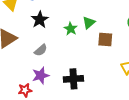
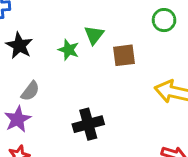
purple star: (41, 75) -> (18, 119), moved

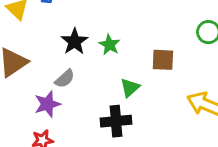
green triangle: (94, 35) -> (130, 88), moved
black star: (19, 46) -> (74, 41), moved

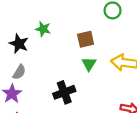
green star: (110, 45) -> (43, 29), moved
green triangle: (130, 88) -> (89, 64), moved

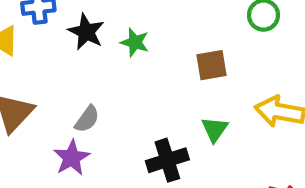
black star: (19, 44) -> (86, 32), moved
green triangle: (89, 64) -> (215, 129), moved

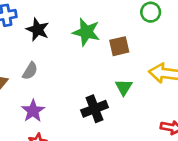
green star: (135, 42) -> (86, 32), moved, size x1.5
gray semicircle: (87, 119) -> (30, 71), moved

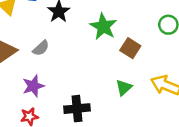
brown square: (119, 46) -> (130, 48), turned 30
black cross: (95, 109) -> (77, 109), moved

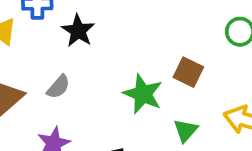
green star: (103, 27) -> (143, 94), moved

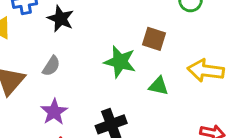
green triangle: (186, 130) -> (159, 86), turned -50

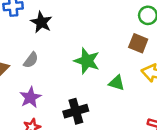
brown square: (154, 39) -> (138, 43), moved

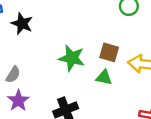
brown square: (138, 43) -> (109, 52), moved
gray semicircle: (31, 60) -> (13, 75), moved

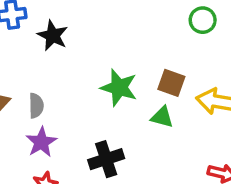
gray semicircle: (13, 75) -> (36, 106), turned -36

